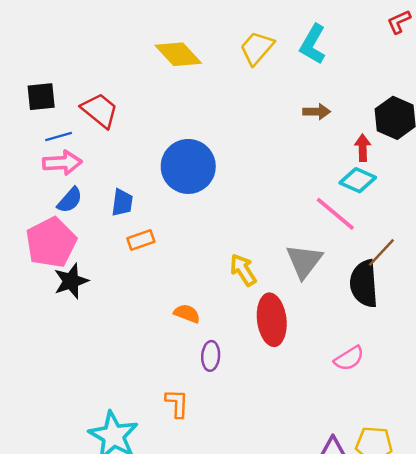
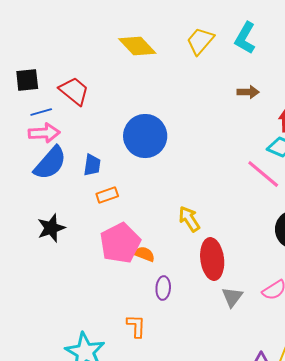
blue semicircle: (70, 200) -> (50, 163), size x1.6
pink pentagon: (51, 242) -> (120, 243), moved
gray triangle: (304, 261) -> (232, 297), moved, size x0.7

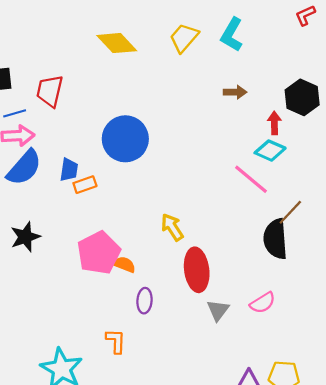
red trapezoid: (74, 91) -> (50, 91), turned -116
orange rectangle: (107, 195) -> (85, 185), moved

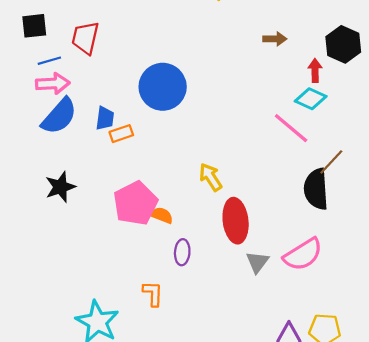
pink semicircle: (263, 303) -> (303, 254), size x1.5

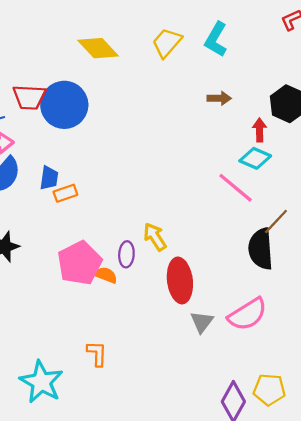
red trapezoid: (85, 38) -> (29, 97), turned -100
blue circle: (163, 87) -> (64, 105), moved
purple ellipse: (182, 252) -> (126, 254), moved

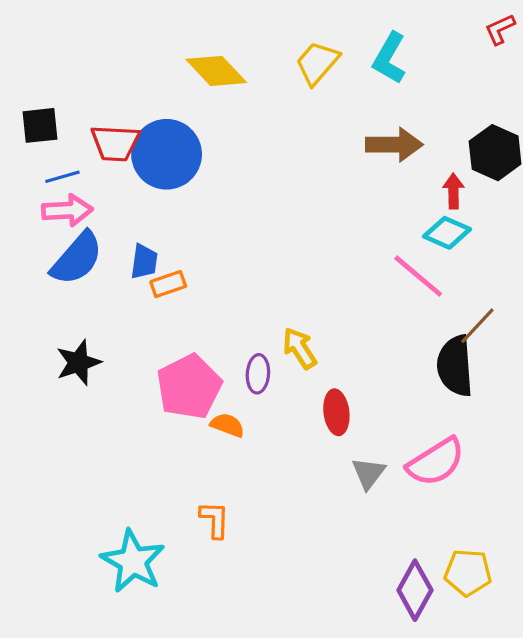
brown arrow: (219, 98) -> (394, 145), size x1.6
orange semicircle: (106, 275) -> (227, 425), moved
red ellipse: (180, 280) -> (336, 412), size x0.7

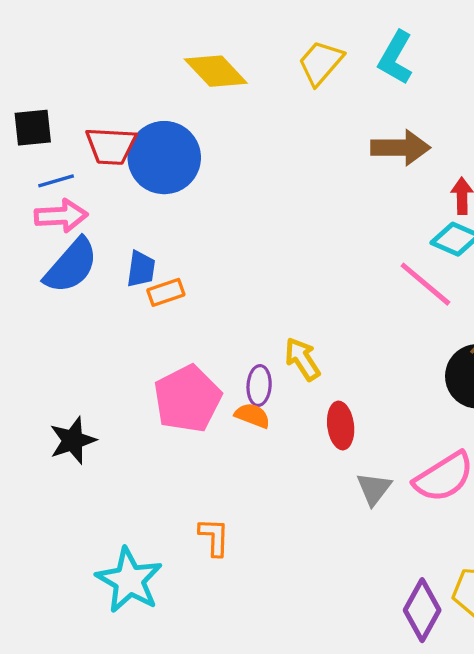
black star: (78, 363) -> (73, 440), moved
orange semicircle: (227, 425) -> (252, 416), moved

